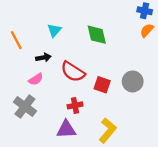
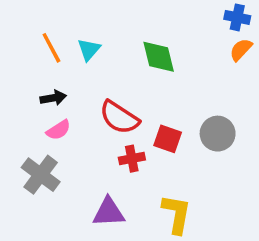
orange line: (16, 40) -> (51, 48), moved
black arrow: (43, 58) -> (53, 98), moved
red cross: (75, 105) -> (132, 159), moved
yellow L-shape: (108, 130) -> (176, 214), turned -30

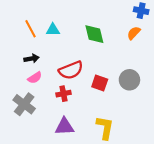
cyan triangle: (89, 50) -> (53, 30), turned 48
orange semicircle: (241, 50) -> (134, 33), moved
red semicircle: (119, 117) -> (71, 70), turned -55
red cross: (132, 159) -> (63, 94), moved

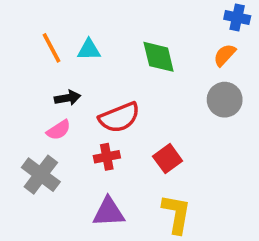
black arrow: (32, 59) -> (68, 98), moved
gray circle: (129, 80) -> (225, 100), moved
red square: (100, 83) -> (168, 159), moved, turned 35

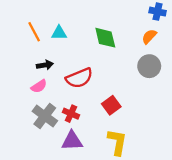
red cross: (107, 157) -> (71, 114), moved, turned 35
gray cross: (41, 175) -> (45, 116), moved

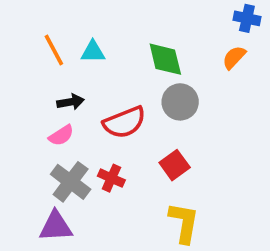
gray circle: (149, 66) -> (180, 102), moved
purple triangle: (72, 141) -> (56, 226), moved

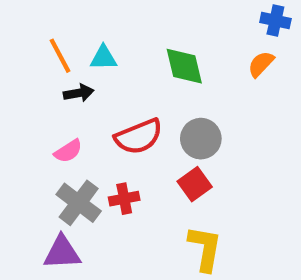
black arrow: (71, 102) -> (79, 93), moved
gray circle: (180, 102) -> (201, 139), moved
red cross: (111, 178) -> (124, 199), turned -35

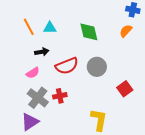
black arrow: (79, 93) -> (42, 52), moved
red square: (195, 184) -> (125, 89), moved
purple triangle: (62, 253) -> (30, 122), turned -30

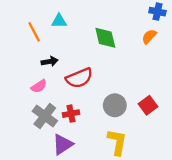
cyan triangle: (50, 28) -> (59, 21), moved
gray circle: (97, 67) -> (115, 105), moved
purple triangle: (30, 122) -> (63, 144), moved

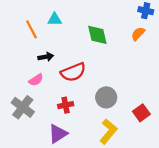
red square: (148, 105) -> (141, 113), moved
gray cross: (45, 116) -> (23, 107), moved
yellow L-shape: (117, 142) -> (108, 131), turned 30

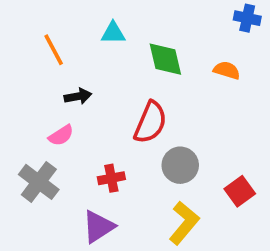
cyan triangle: (55, 19) -> (113, 33), moved
orange semicircle: (138, 34) -> (227, 70), moved, turned 64
red semicircle: (73, 72) -> (150, 122), moved, turned -45

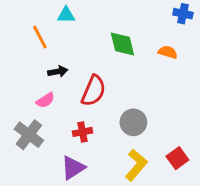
cyan triangle: (113, 33) -> (66, 15), moved
red semicircle: (150, 122) -> (94, 91), moved
red square: (240, 191) -> (177, 158), moved

